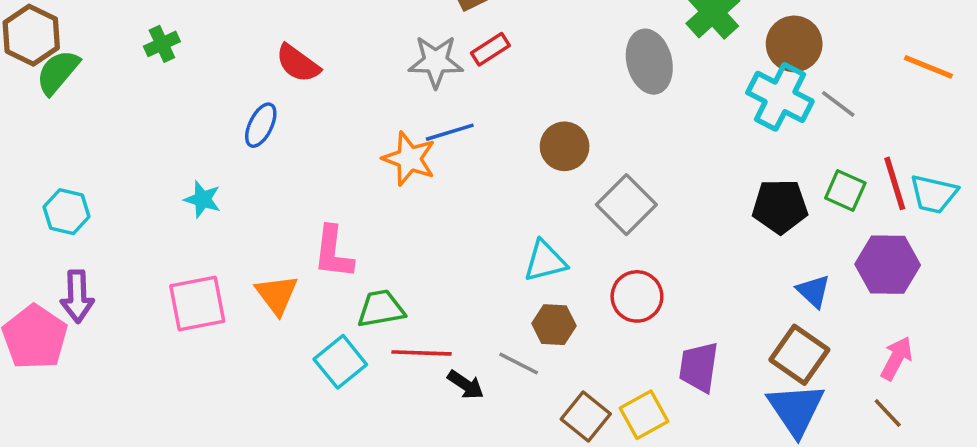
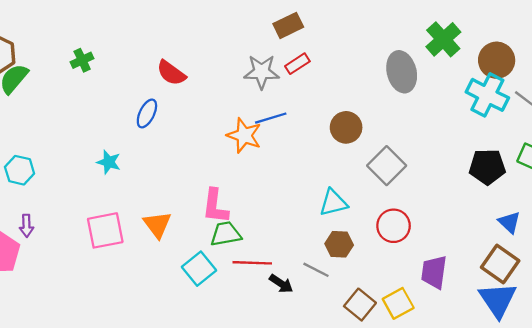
pink L-shape: (333, 252) -> (215, 206), moved
purple arrow: (77, 296) -> (26, 226), size x0.7

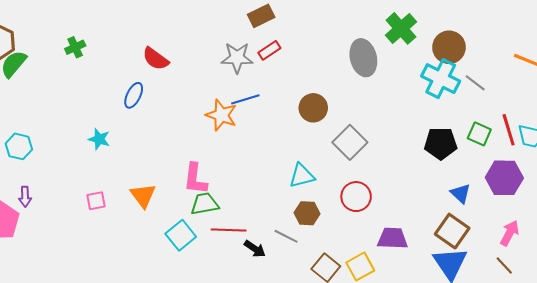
pink square: (105, 230) -> (96, 201), size x0.6
purple trapezoid: (434, 272) -> (393, 238), turned 84

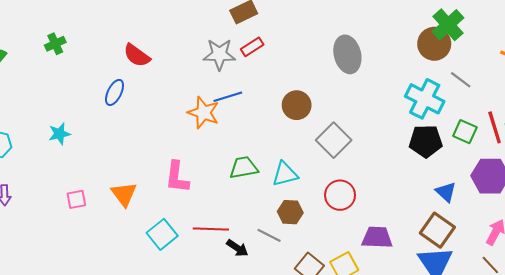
green cross: (401, 28) -> (448, 25), moved
cyan cross: (441, 79) -> (425, 99), moved
cyan star: (99, 139) -> (59, 134), moved, turned -30
green trapezoid: (205, 204) -> (244, 168), moved

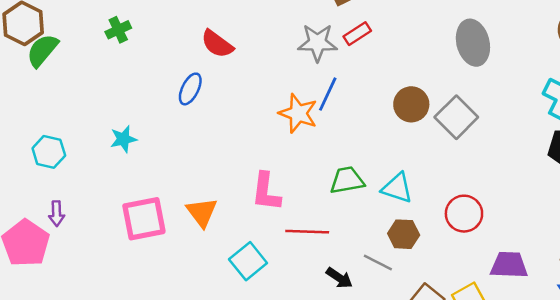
blue line: (228, 97) -> (328, 94), turned -48
gray square: (334, 140) -> (456, 117), moved
cyan triangle: (285, 174) -> (397, 188), turned 32
pink square: (76, 199) -> (144, 219), size x1.8
red line: (211, 229) -> (307, 232), moved

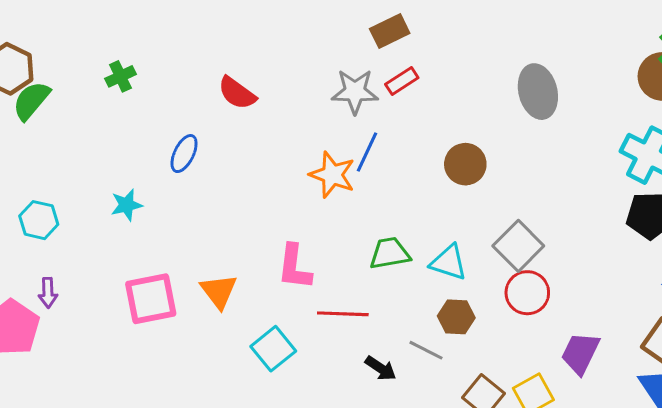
blue ellipse: (190, 89) -> (184, 154), moved
gray square: (456, 117) -> (518, 246), moved
purple trapezoid: (509, 265) -> (580, 353), turned -66

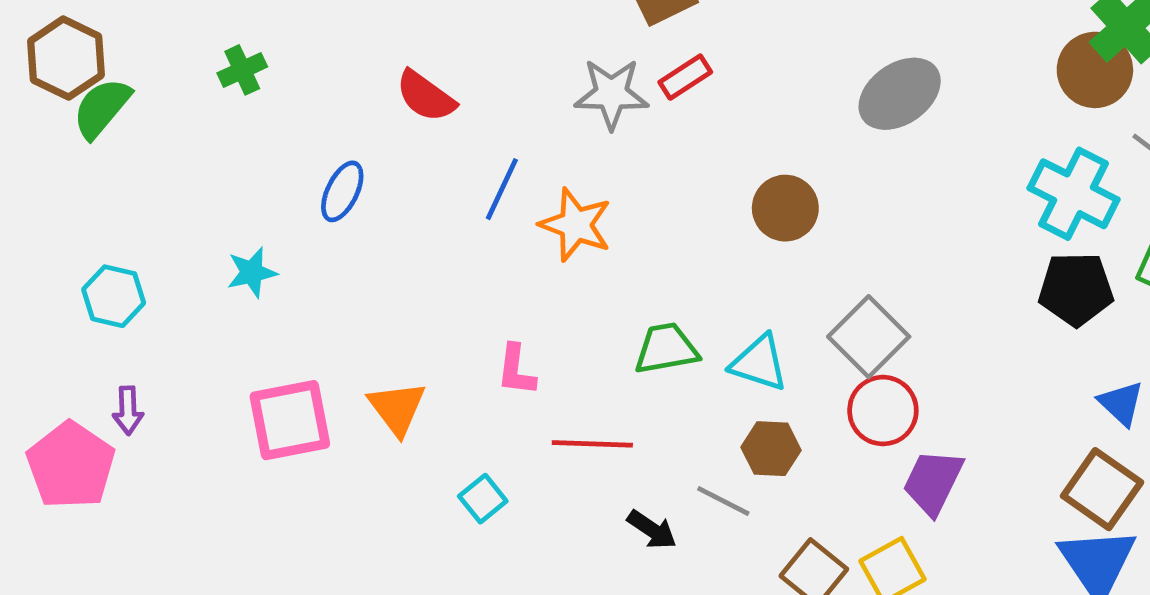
gray ellipse: (538, 92) -> (900, 94), turned 69
blue line: (367, 152) -> (502, 189), moved
pink L-shape: (294, 267) -> (516, 370), size x0.7
cyan square: (273, 349) -> (483, 499), size x0.7
purple trapezoid: (580, 353) -> (933, 482), moved

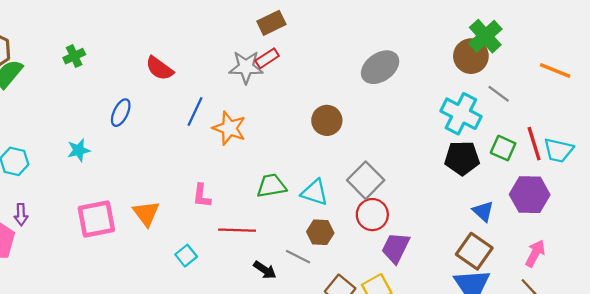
red rectangle: (685, 77) -> (267, 58), moved

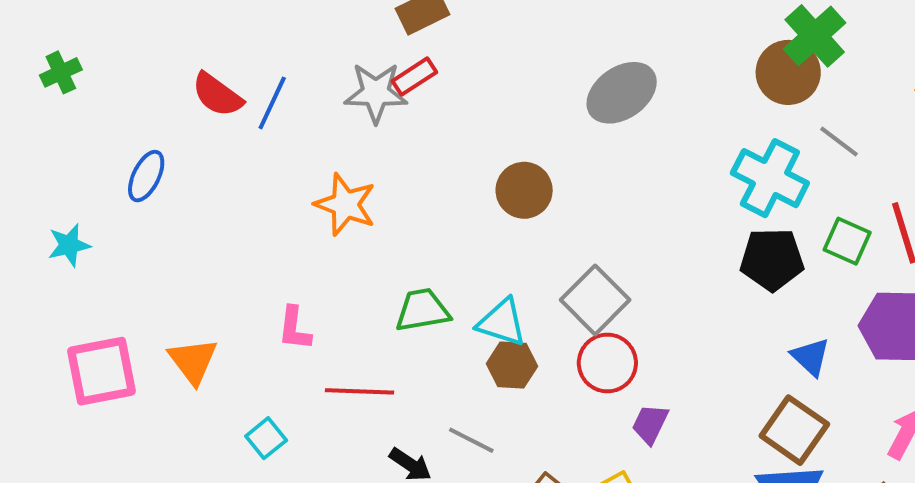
blue line: (195, 112) -> (272, 103), moved
brown hexagon: (320, 232) -> (512, 365), moved
purple trapezoid: (396, 248) -> (650, 424), size x0.7

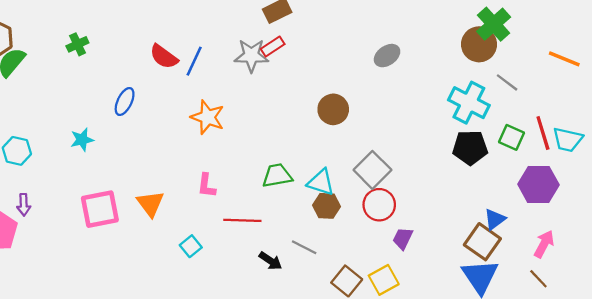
gray ellipse: (622, 93) -> (387, 56), size x0.7
orange star: (345, 205) -> (208, 117), moved
blue triangle: (811, 357) -> (495, 219), moved, turned 40

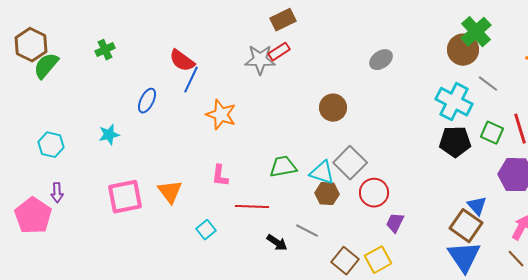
blue line: (194, 61) -> (191, 80), moved
gray square: (372, 170) -> (350, 163), moved
blue triangle: (495, 219) -> (477, 206), turned -35

